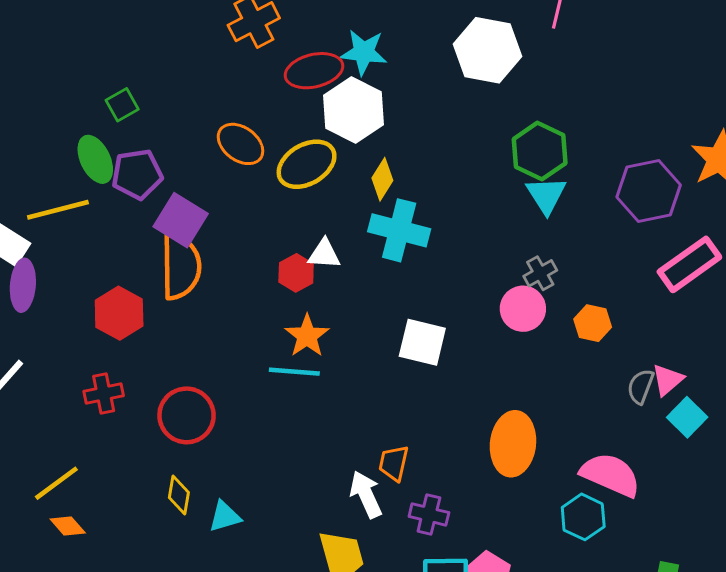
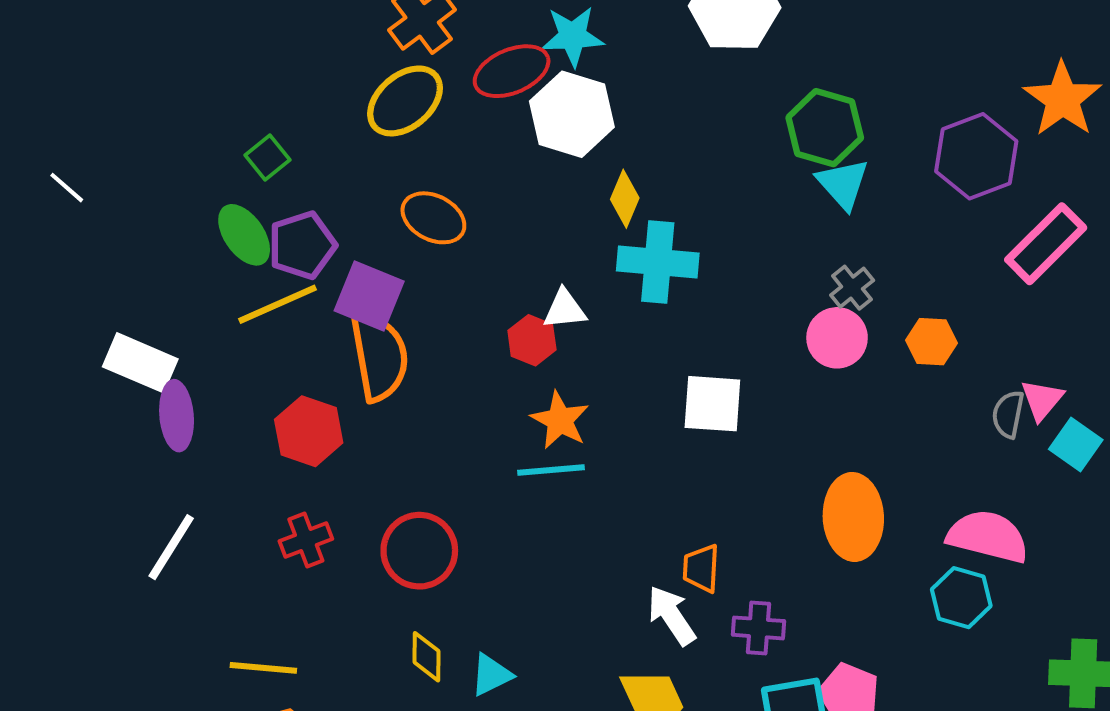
orange ellipse: (240, 144) -> (433, 218), moved
yellow ellipse: (307, 164) -> (405, 101), moved
yellow line: (58, 210) -> (278, 304), moved
yellow line: (56, 483) -> (263, 668), turned 51

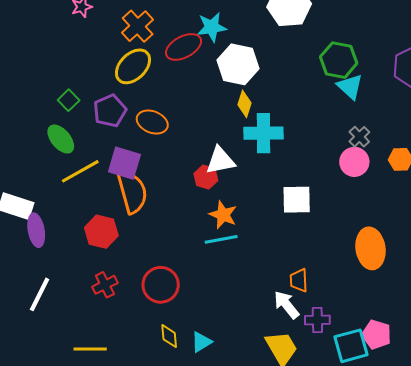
white hexagon: (572, 114) -> (238, 64), moved
purple pentagon: (302, 245) -> (110, 111), moved
white triangle: (565, 309) -> (220, 161), size x1.4
purple cross: (758, 628) -> (317, 320), moved

